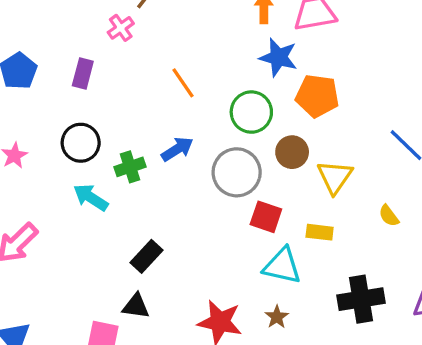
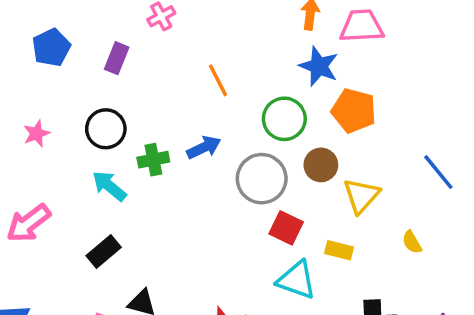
black rectangle: (147, 256) -> (104, 252), moved

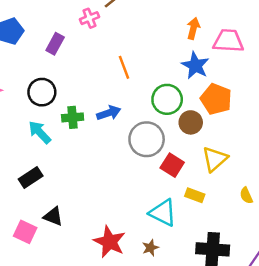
brown circle: (321, 165) -> (191, 122), moved
red square: (286, 228) -> (172, 165), moved

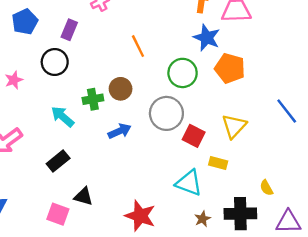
black circle: (42, 92) -> (55, 62), moved
blue arrow: (109, 113) -> (120, 131), moved
brown circle: (191, 122) -> (121, 89), moved
yellow semicircle: (246, 195) -> (266, 188), moved
brown star: (150, 248) -> (202, 219), moved

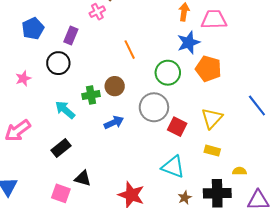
blue star: (207, 38) -> (189, 42), turned 30
yellow rectangle: (218, 163) -> (212, 151), moved
yellow semicircle: (266, 188) -> (239, 171), turned 120

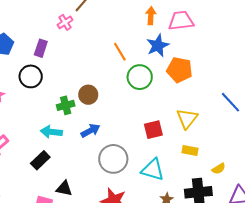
orange line: (130, 50) -> (120, 52), moved
gray circle: (154, 107) -> (113, 159), moved
cyan arrow: (65, 110) -> (51, 132), moved, turned -30
red square: (177, 127) -> (153, 130), turned -36
yellow semicircle: (239, 171) -> (219, 169), turned 152

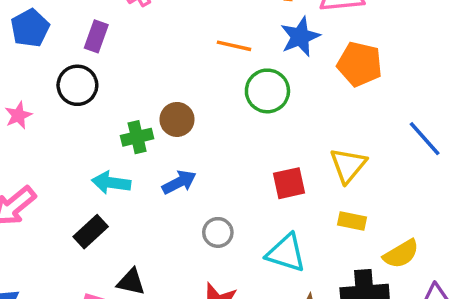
orange line: (120, 52) -> (234, 46), turned -48
orange pentagon: (180, 70) -> (360, 64), moved
gray circle: (113, 159) -> (218, 232), size x0.6
yellow semicircle: (219, 169) -> (401, 254), size x1.5

